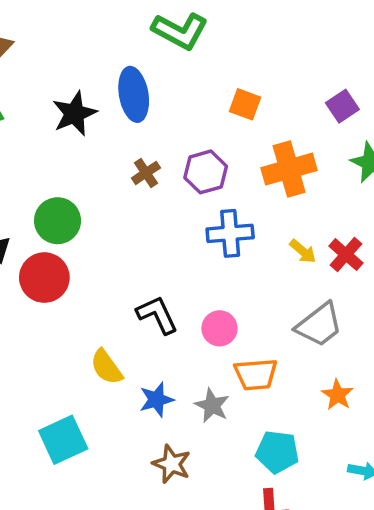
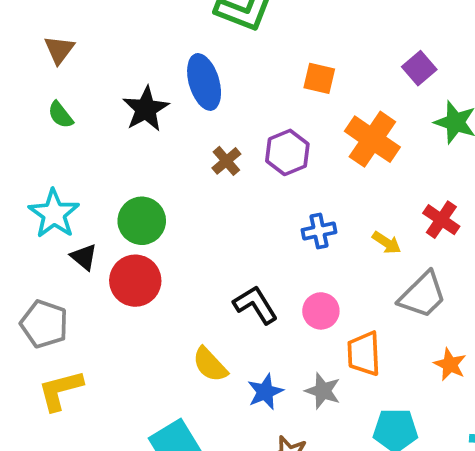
orange cross: (289, 169) -> (372, 139), turned -33
blue cross: (230, 233) -> (319, 231), moved, size x0.7
yellow arrow: (303, 251) -> (387, 243), moved
orange trapezoid: (256, 374) -> (364, 354), turned 99

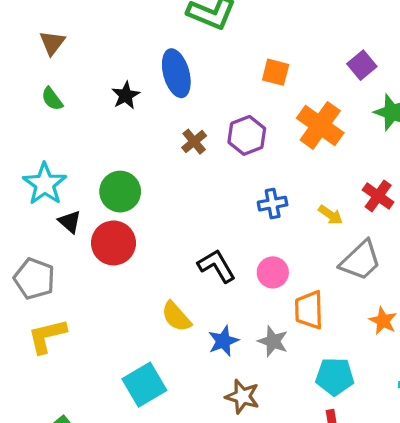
black star: (146, 109) -> (126, 95), size x0.7

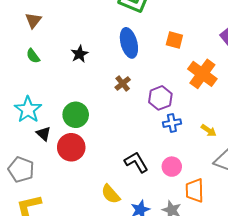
blue ellipse: (176, 73) -> (129, 43), moved
purple hexagon: (247, 135) -> (160, 98), moved

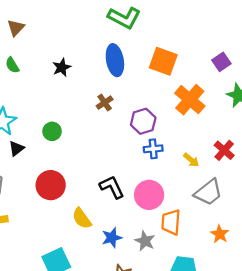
orange square: (174, 40) -> (163, 61), size x1.5
green circle: (76, 115) -> (52, 131), size x0.7
black triangle: (44, 134) -> (16, 148), turned 35
red circle: (71, 147) -> (51, 185), moved
pink circle: (172, 167) -> (149, 195), size x1.4

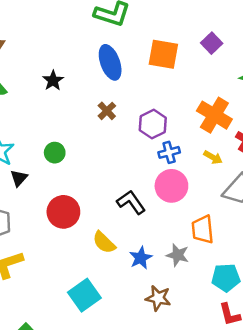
purple square: (221, 62) -> (212, 43), moved
orange cross: (190, 100) -> (214, 115), moved
pink circle: (149, 195) -> (171, 186), moved

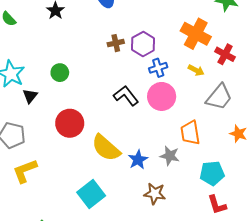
brown cross: (107, 111) -> (116, 43), moved, turned 35
black L-shape: (131, 202) -> (126, 96), moved
yellow semicircle: (104, 242) -> (106, 148), size x1.4

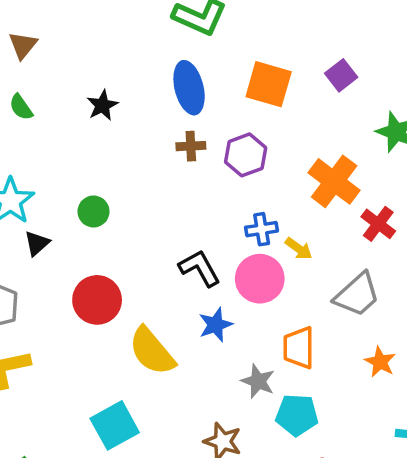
brown cross: (116, 43) -> (191, 146), moved
purple hexagon: (143, 44) -> (246, 155), moved
yellow arrow: (196, 70) -> (299, 249), moved
blue star: (138, 160) -> (216, 325), moved
cyan pentagon: (212, 173) -> (297, 415), moved

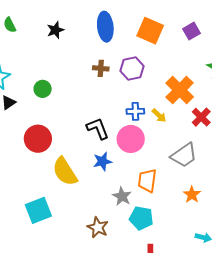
brown cross: (191, 146) -> (101, 68), moved
yellow arrow: (299, 249) -> (159, 116), moved

